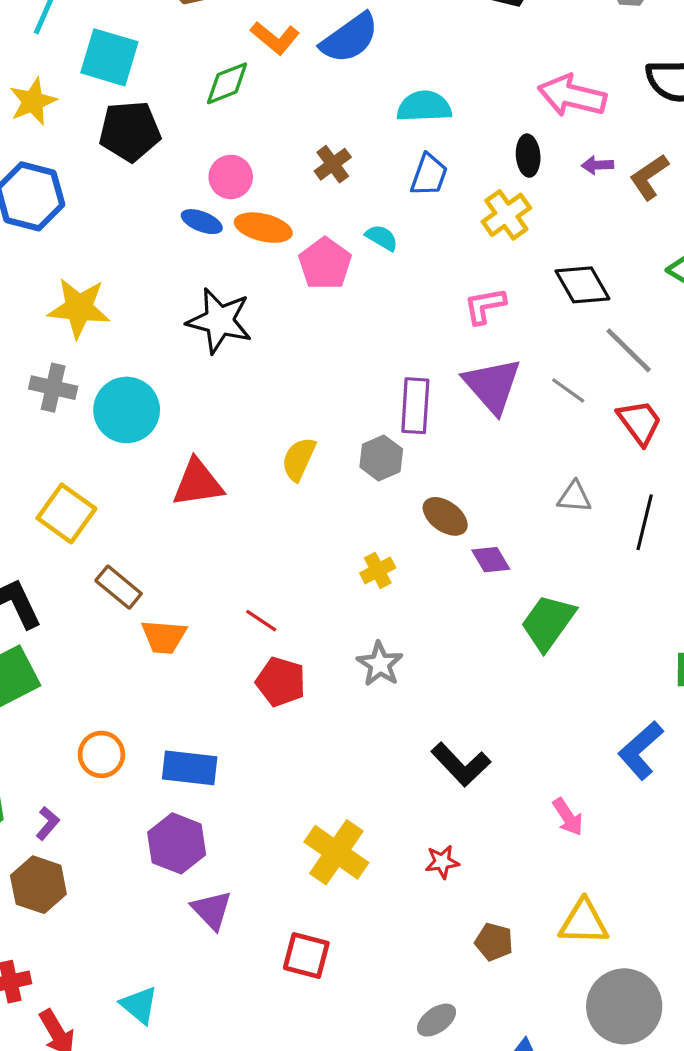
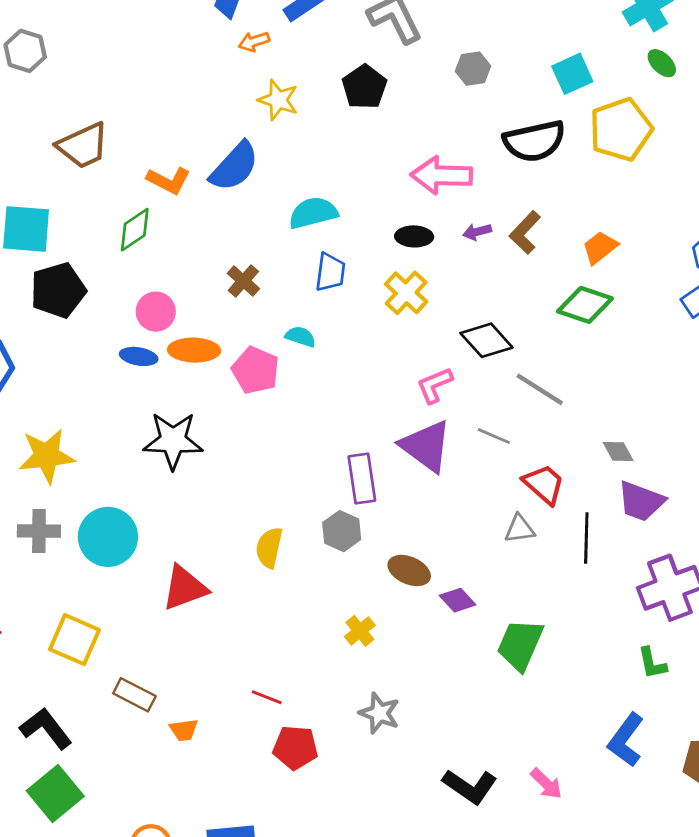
black ellipse: (528, 156) -> (414, 236), turned -72
pink L-shape: (485, 306) -> (435, 385), moved
red trapezoid: (640, 422) -> (544, 484), moved
orange trapezoid: (164, 637) -> (184, 730), size x0.7
pink arrow: (568, 817) -> (546, 784), moved

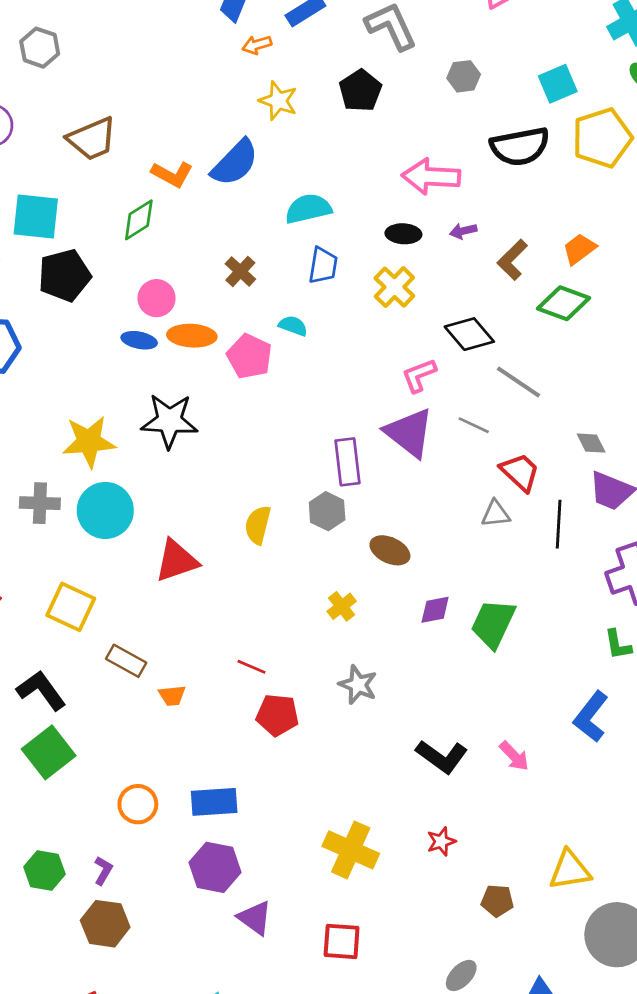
brown L-shape: (525, 232) -> (512, 260), moved
yellow star: (47, 456) -> (89, 442), moved
purple diamond: (458, 600) -> (435, 610), moved, turned -60

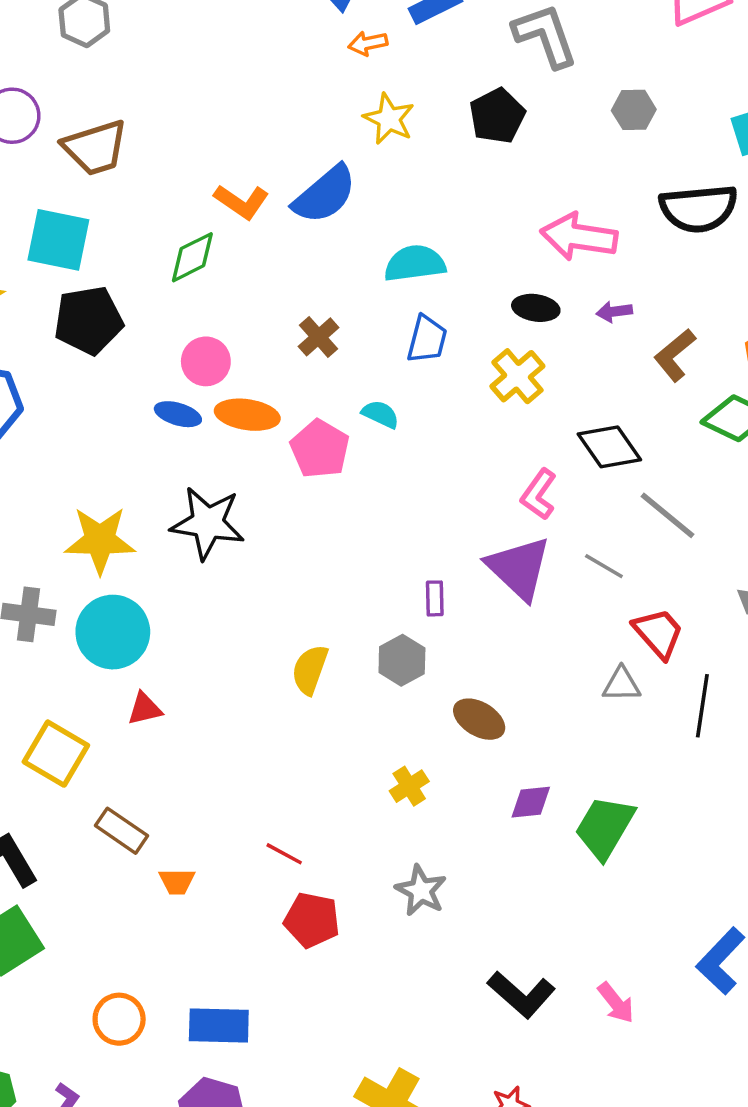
brown trapezoid: (92, 139) -> (95, 148), moved
pink L-shape: (419, 375) -> (539, 494), turned -39
purple rectangle: (348, 462) -> (435, 598), size x0.6
red triangle: (177, 561) -> (145, 709), moved, size x0.6

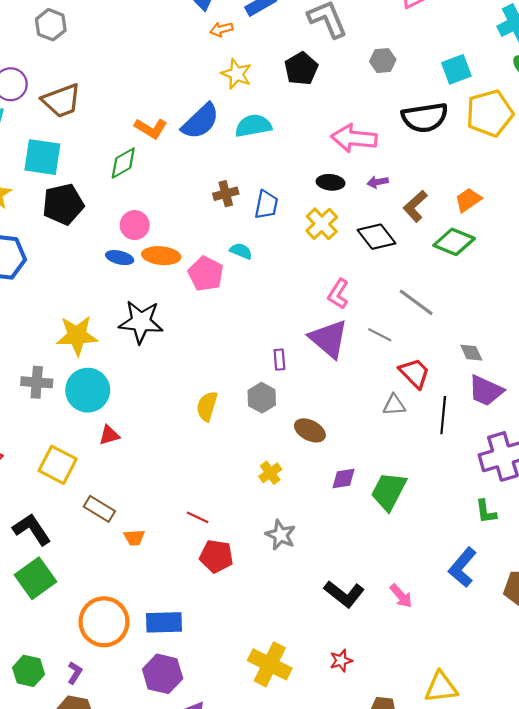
cyan semicircle: (415, 263) -> (253, 126), moved
brown cross: (319, 337) -> (226, 194), moved, turned 30
black diamond: (609, 447) -> (377, 237), moved
orange circle: (119, 1019) -> (104, 622), size x1.6

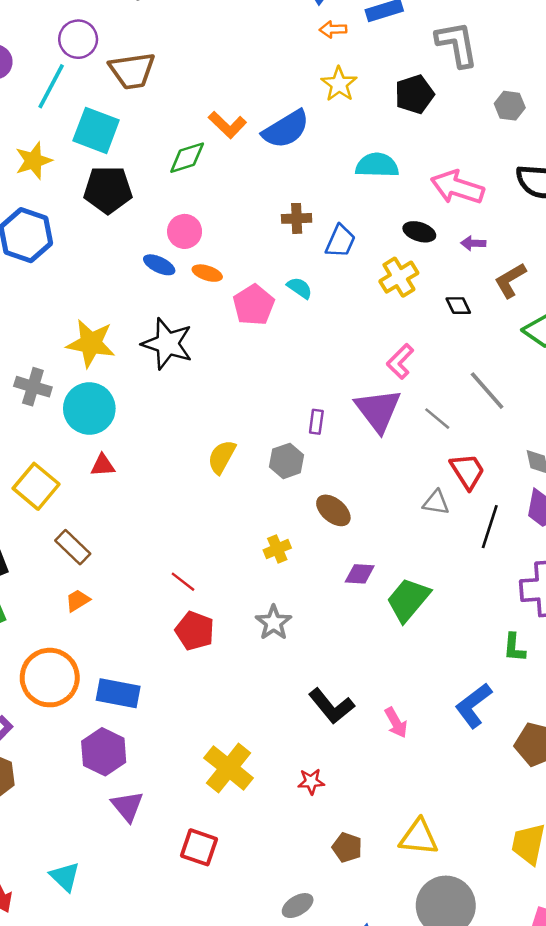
cyan semicircle: (253, 126) -> (377, 165), moved
black diamond: (377, 237) -> (458, 306), size x0.6
orange ellipse: (161, 256) -> (207, 273), size x0.7
orange trapezoid: (134, 538) -> (78, 601), moved, turned 140

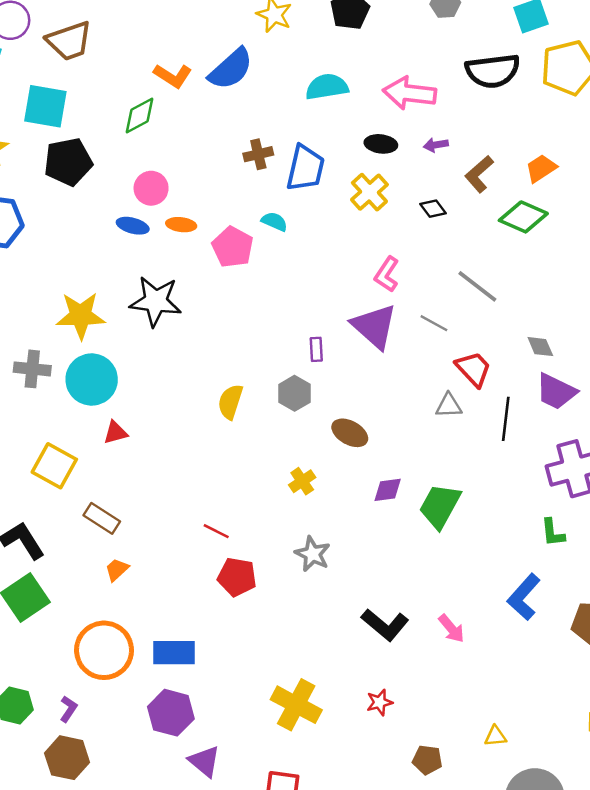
blue trapezoid: (340, 241) -> (305, 168), size x1.4
yellow triangle: (419, 837) -> (495, 736), size x0.6

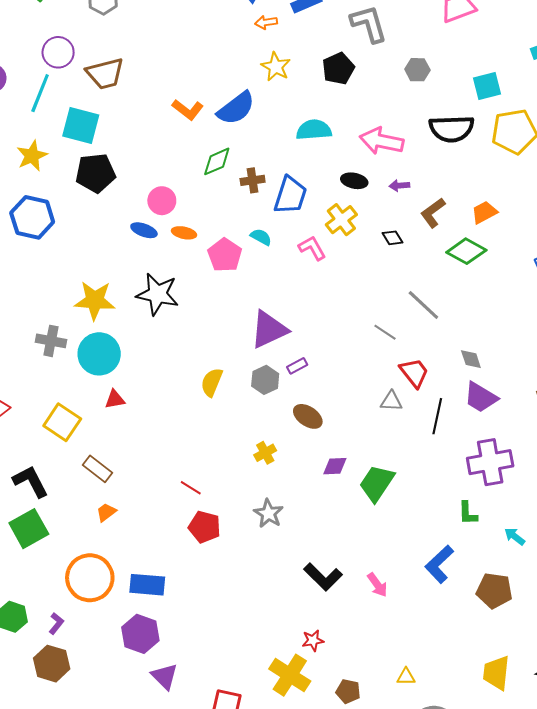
green diamond: (140, 116) -> (217, 161), moved
pink L-shape: (387, 274) -> (312, 248), moved, turned 112
purple triangle: (374, 326) -> (269, 330), moved, turned 48
purple rectangle: (316, 349) -> (297, 366), moved, turned 60
yellow cross: (296, 705) -> (290, 675), moved

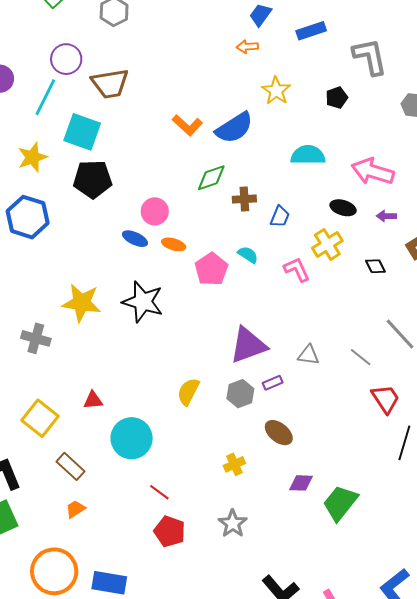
orange arrow: (266, 22) -> (247, 47), moved
black pentagon: (338, 69) -> (337, 98), size x0.7
blue trapezoid: (290, 195) -> (280, 217), size x0.6
cyan circle: (99, 354) -> (132, 438), moved
gray triangle: (391, 401) -> (308, 355), moved

